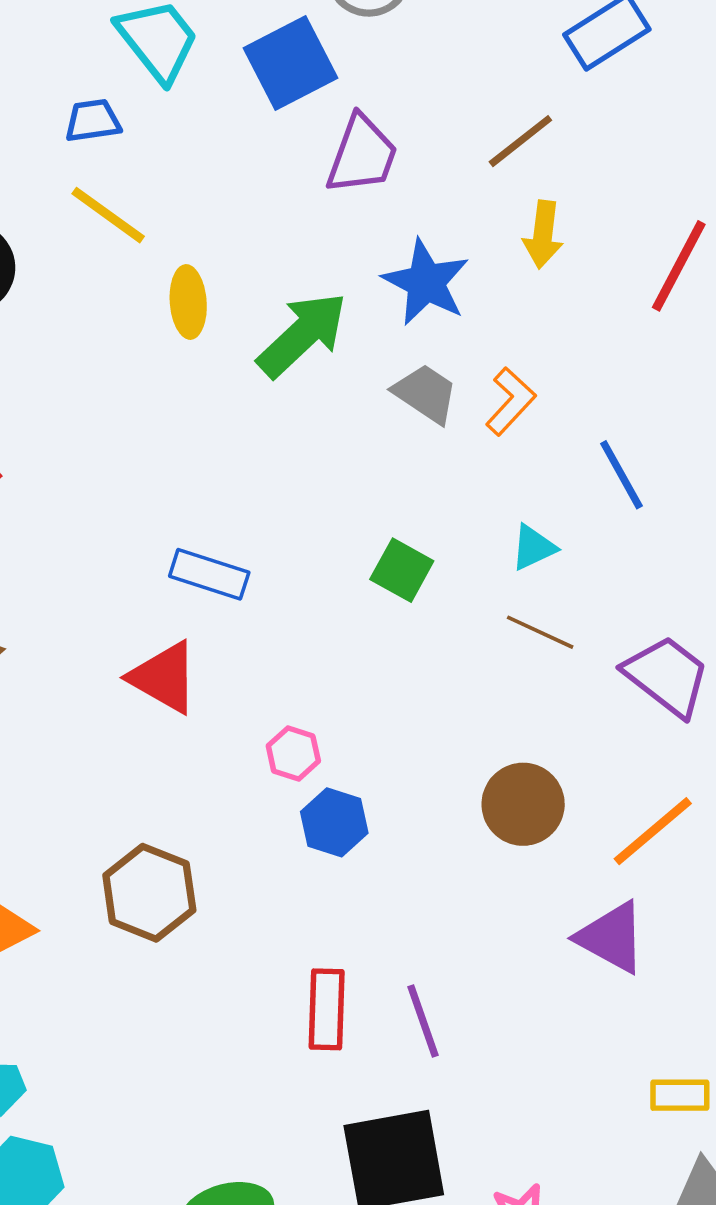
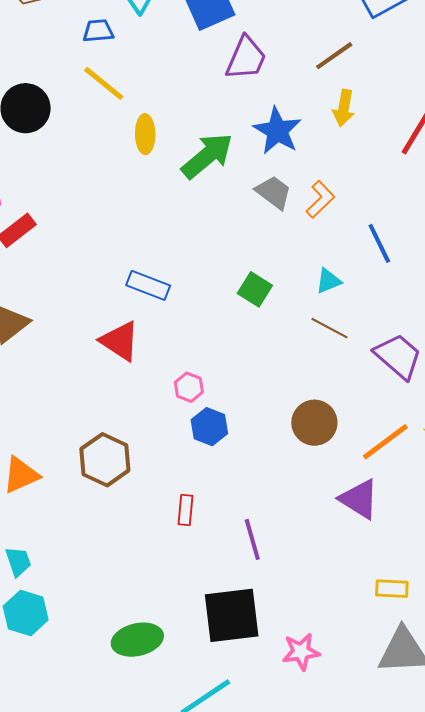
red rectangle: (327, 1009) -> (185, 510), moved, size x0.7

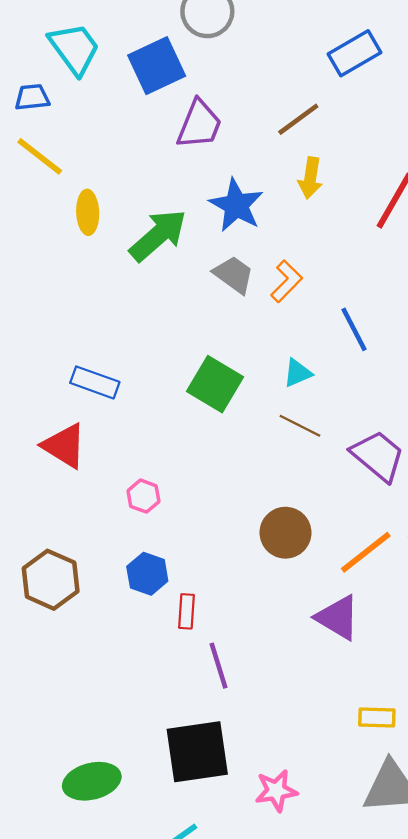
green square: (255, 289) -> (215, 384), size x1.4
blue hexagon: (209, 427) -> (147, 574), moved
red rectangle: (185, 510) -> (186, 611), moved

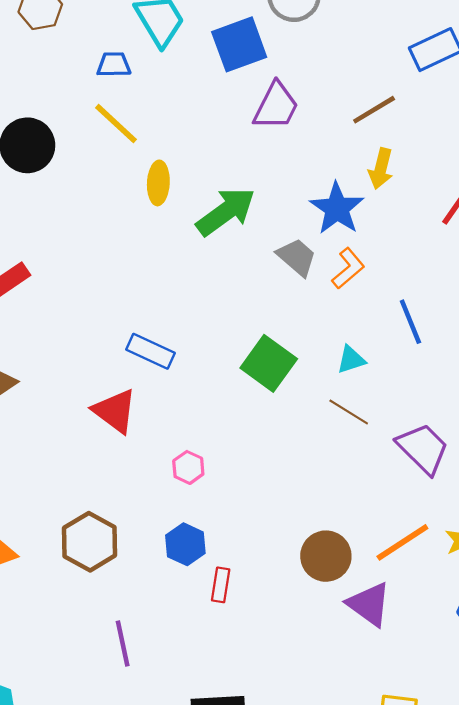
blue star: (236, 205) -> (337, 208), moved
brown circle: (285, 533) -> (326, 556), moved
purple line: (218, 666) -> (123, 644), moved

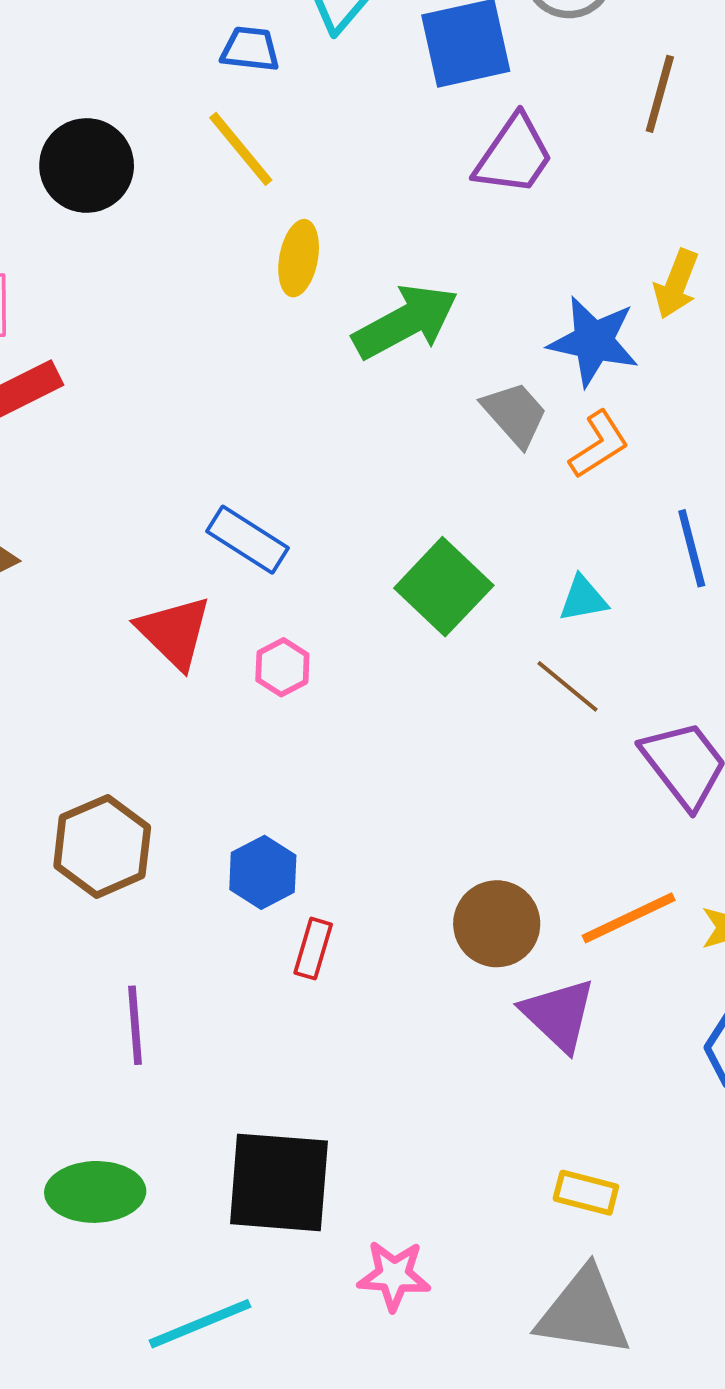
brown line: (374, 110) -> (660, 94), moved, turned -51
blue star: (337, 208) -> (594, 341), turned -30
pink hexagon: (188, 467) -> (282, 667), moved

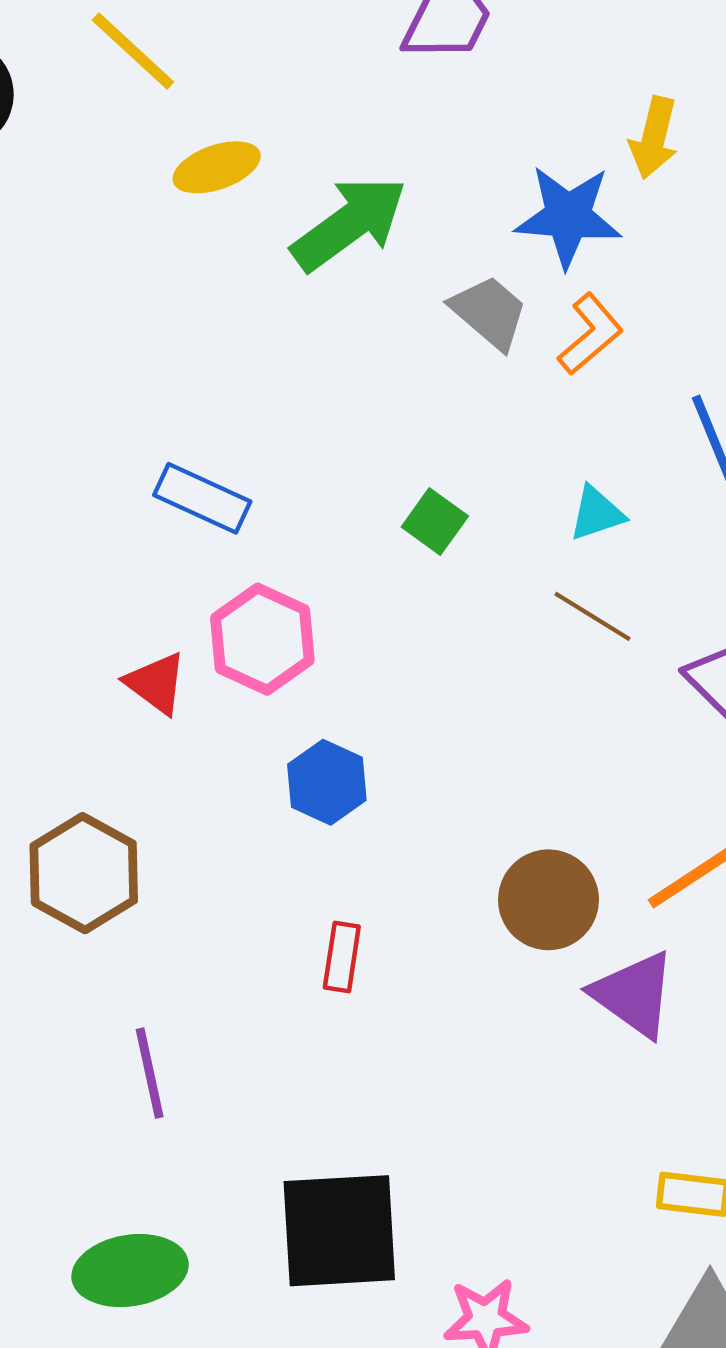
yellow ellipse: (299, 258) -> (217, 167), turned 68
green square: (444, 587) -> (435, 521), size x0.6
red triangle: (174, 632) -> (156, 683), moved, size x0.7
pink hexagon: (282, 667) -> (262, 639), size x1.6
blue hexagon: (263, 872) -> (327, 782), moved

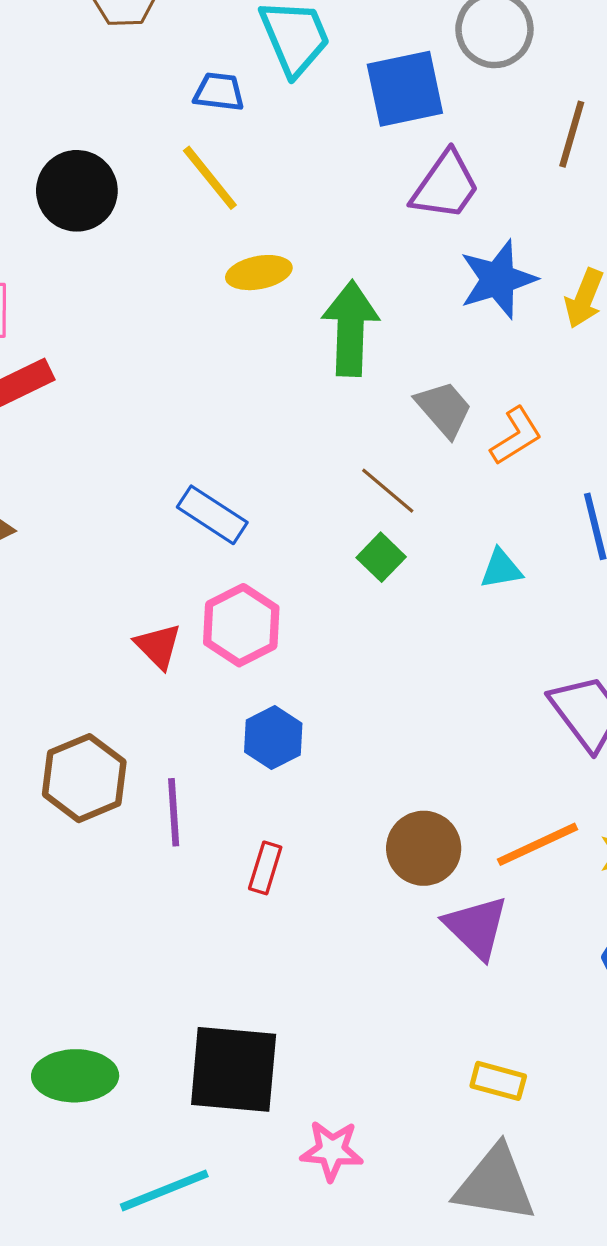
blue star: (568, 216) -> (498, 279), moved, turned -30
green arrow: (349, 223) -> (350, 328), turned -60
brown line: (592, 616) -> (388, 491), moved
purple line: (150, 1073) -> (174, 812), moved

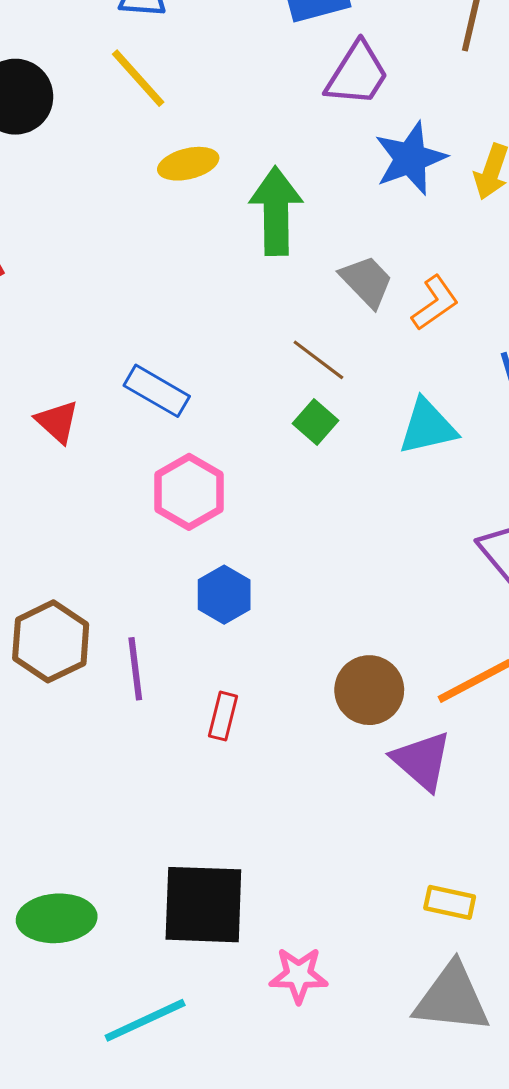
cyan triangle: (501, 569) -> (428, 427), size x1.5
red triangle: (158, 646) -> (57, 422), moved

